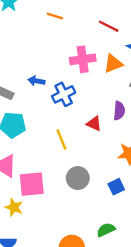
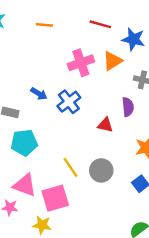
blue arrow: (36, 81) -> (39, 94), turned -147
yellow line: (61, 139) -> (70, 167), moved
gray circle: (78, 178) -> (101, 170), moved

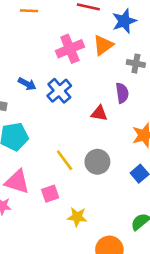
blue star: (133, 39) -> (124, 21), turned -30
pink square: (55, 198) -> (50, 194), size x0.6
yellow star: (42, 225) -> (77, 217), moved

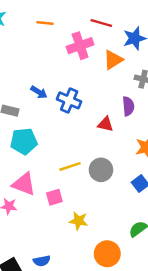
pink cross: (70, 49) -> (80, 46), moved
blue cross: (59, 91) -> (69, 100), turned -30
yellow line: (65, 160) -> (70, 166), turned -75

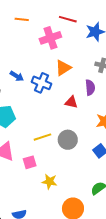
orange triangle: (113, 60) -> (63, 68), moved

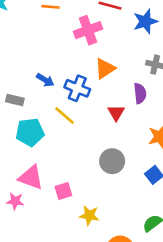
red triangle: (71, 102) -> (116, 113), turned 48
yellow line: (42, 137) -> (65, 116), moved, turned 60

